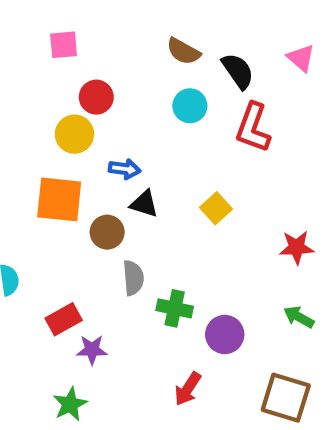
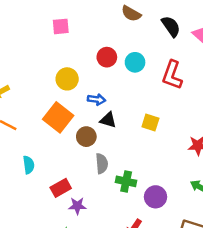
brown semicircle: (183, 51) -> (131, 14), moved
black semicircle: (238, 71) -> (171, 26), moved
red circle: (96, 97) -> (107, 57), moved
orange square: (59, 199) -> (58, 117), turned 32
yellow square: (216, 208) -> (150, 123), turned -30

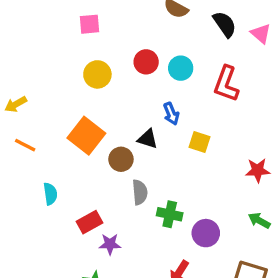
yellow circle: (67, 79) -> (97, 74), moved
blue arrow: (97, 99) -> (171, 114), moved, turned 60

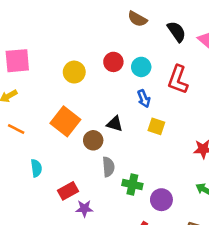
pink square: (90, 24) -> (17, 61), moved, size x1.5
blue arrow: (171, 114) -> (144, 99), moved

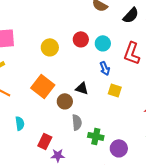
black semicircle: (177, 32) -> (131, 15), turned 78
red rectangle: (68, 191) -> (45, 141), turned -35

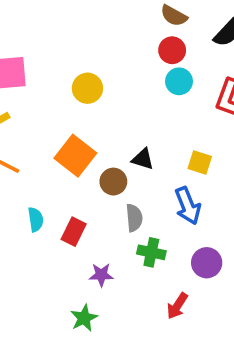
red circle: (81, 39) -> (172, 50), moved
blue arrow: (105, 68) -> (188, 206), moved, size x1.5
green cross: (96, 136) -> (151, 252), moved
red rectangle: (45, 141) -> (74, 232), moved

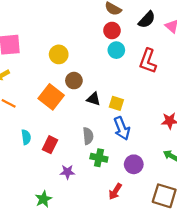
yellow square: (200, 163) -> (116, 103), moved
brown circle: (113, 182) -> (74, 81), moved
green star: (84, 318) -> (43, 199), moved

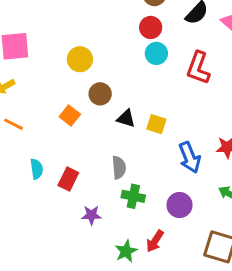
orange square: (51, 97) -> (70, 116), size x0.6
blue arrow: (122, 128) -> (190, 157), moved
green star: (43, 199) -> (126, 251), moved

